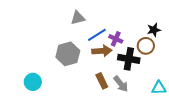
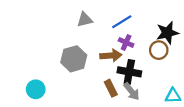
black star: (154, 30) -> (167, 33), size x1.5
blue line: (97, 35) -> (122, 22), moved
black cross: (129, 59) -> (129, 72), moved

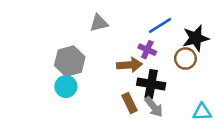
blue line: (122, 22) -> (160, 25), moved
gray hexagon: (74, 59) -> (70, 61), moved
cyan circle: (36, 89) -> (66, 87), moved

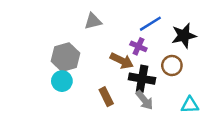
brown circle: (185, 59) -> (172, 66), moved
brown arrow: (130, 65) -> (122, 61), turned 30
brown rectangle: (130, 103) -> (106, 97), moved

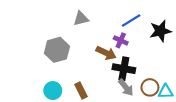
brown circle: (172, 66) -> (150, 87), moved
cyan circle: (62, 81) -> (53, 91), moved
brown rectangle: (106, 97) -> (81, 91), moved

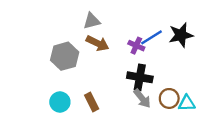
blue line: (131, 21) -> (152, 37), moved
brown arrow: (106, 53) -> (98, 43), moved

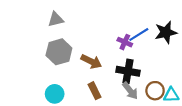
gray triangle: (92, 21) -> (56, 19), moved
brown arrow: (98, 43) -> (91, 61), moved
brown rectangle: (92, 102) -> (95, 91), moved

